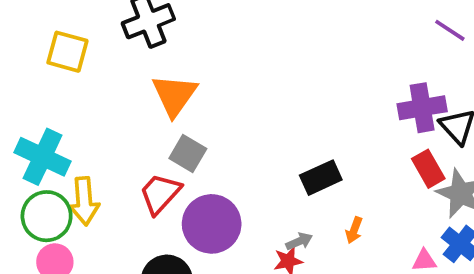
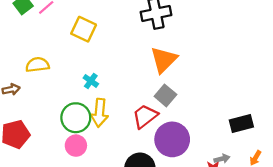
yellow square: (67, 52) -> (84, 29), moved
cyan cross: (43, 157) -> (91, 81), moved, size x0.5

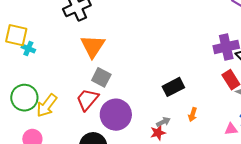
cyan cross: (91, 81) -> (28, 49), moved
yellow arrow: (100, 113) -> (47, 105), turned 45
green circle: (76, 118) -> (24, 98), moved

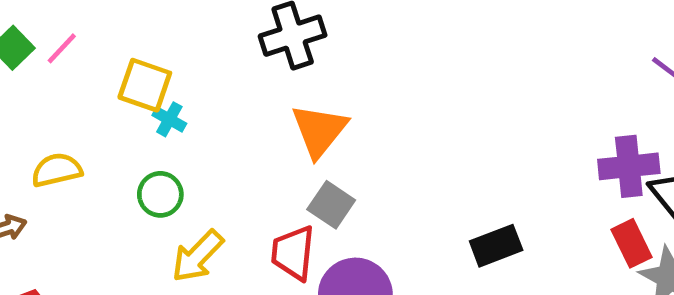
green circle: (24, 98) -> (160, 194), moved, size x0.7
red trapezoid: (87, 100) -> (293, 253), turned -40

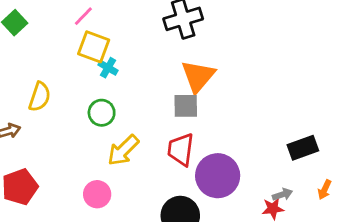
pink line: (62, 48) -> (83, 16), moved
yellow semicircle: (57, 170) -> (40, 97), turned 120
gray square: (331, 205) -> (186, 106), moved, turned -36

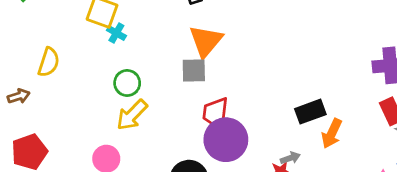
green circle: (102, 113) -> (127, 83), moved
red trapezoid: (181, 150) -> (216, 113), moved
orange arrow: (325, 190) -> (332, 133), moved, size x1.5

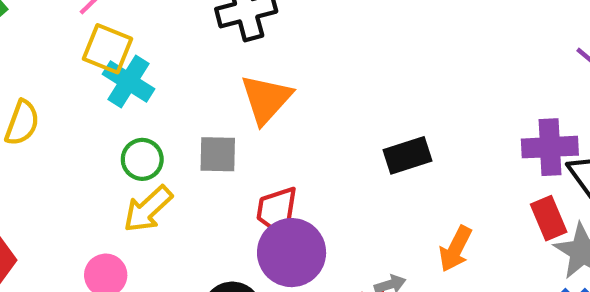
cyan cross: (116, 33) -> (128, 82), size x1.6
gray square: (194, 71) -> (218, 154), moved
black rectangle: (310, 112) -> (407, 155), moved

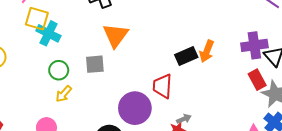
yellow arrow: (148, 209) -> (64, 94), size x0.7
red trapezoid: (277, 211) -> (162, 86), moved
orange arrow: (455, 249) -> (207, 51), moved

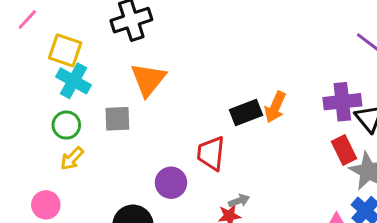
yellow square: (37, 19) -> (65, 50), moved
cyan cross: (48, 33) -> (73, 81), moved
purple circle: (135, 108) -> (171, 183), size x0.7

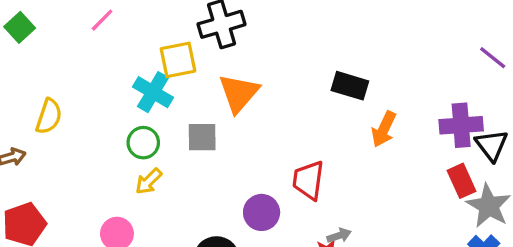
yellow square: (65, 50) -> (178, 60), moved, turned -32
black rectangle: (246, 113) -> (350, 86), moved, turned 36

